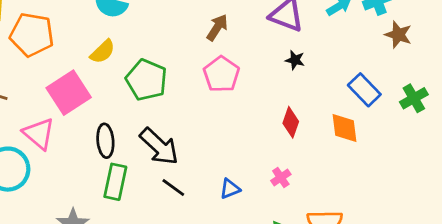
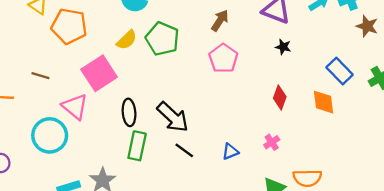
green pentagon: (146, 80) -> (162, 39), moved

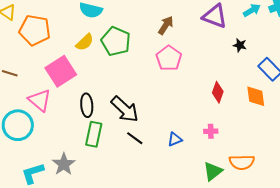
black star: (283, 47) -> (240, 45), moved
pink cross: (272, 142) -> (211, 131), turned 32

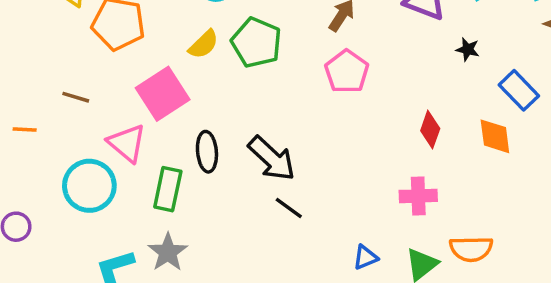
pink cross: (211, 131) -> (418, 196), size x1.5
green rectangle: (94, 134) -> (168, 189), moved
blue triangle: (175, 139) -> (365, 257), moved

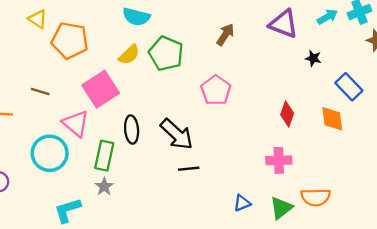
pink pentagon: (347, 72) -> (216, 90), moved
black line: (289, 208) -> (189, 169), turned -42
gray star: (168, 252) -> (104, 187), moved, size x0.7

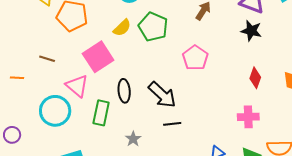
black star: (313, 58) -> (251, 31), moved, size x1.5
gray star: (104, 187) -> (133, 139), moved

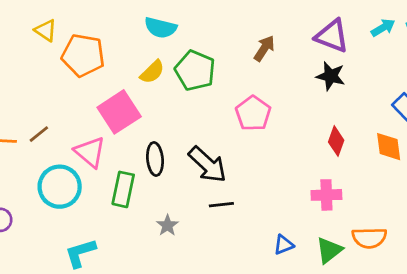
brown line: (47, 59) -> (39, 134), moved, turned -56

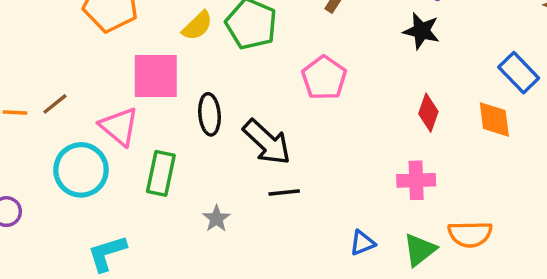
pink square: (119, 112) -> (156, 76), turned 33
black ellipse: (155, 159) -> (209, 114), moved

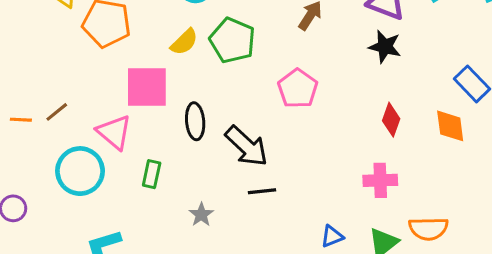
green rectangle: (161, 173) -> (152, 174), size x0.7

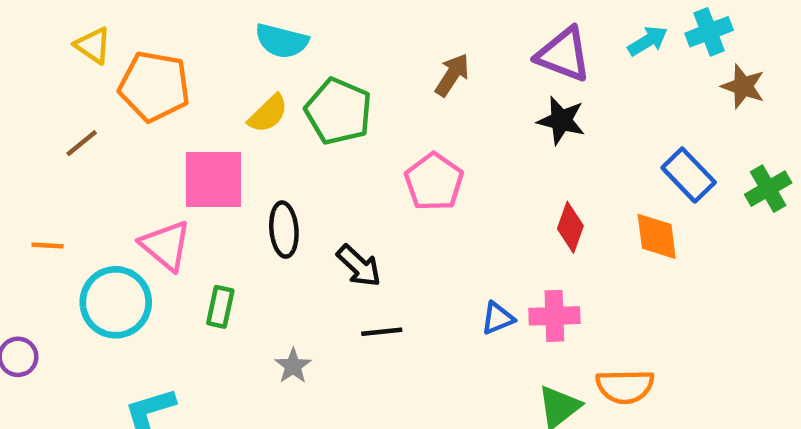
brown line: (57, 112) -> (82, 143), moved
orange line: (21, 120) -> (48, 245), moved
black arrow: (246, 146) -> (359, 266), size x0.7
blue triangle: (332, 236) -> (498, 318), moved

